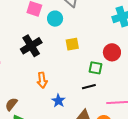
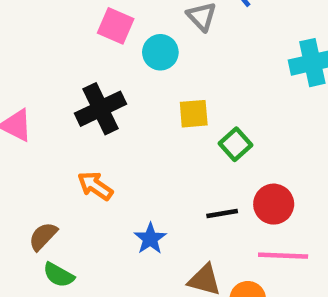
red circle: (112, 52) -> (274, 204), moved
green square: (95, 68) -> (236, 144), moved, turned 32
orange arrow: (42, 80) -> (95, 186), moved, turned 126

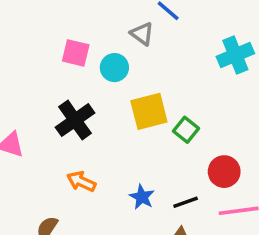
yellow square: (194, 114) -> (149, 111), size x1.5
black line: (222, 214) -> (186, 202), moved
blue star: (150, 239) -> (142, 197), moved

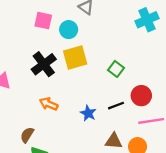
yellow square: (149, 111) -> (75, 57), moved
black line: (186, 202) -> (116, 106), moved

